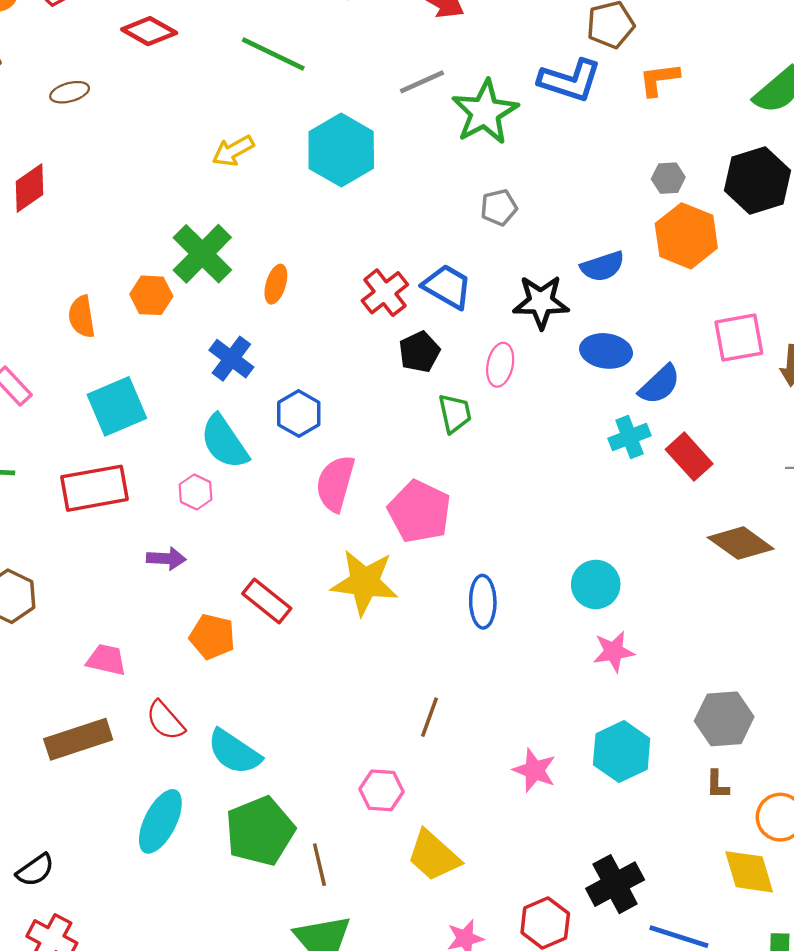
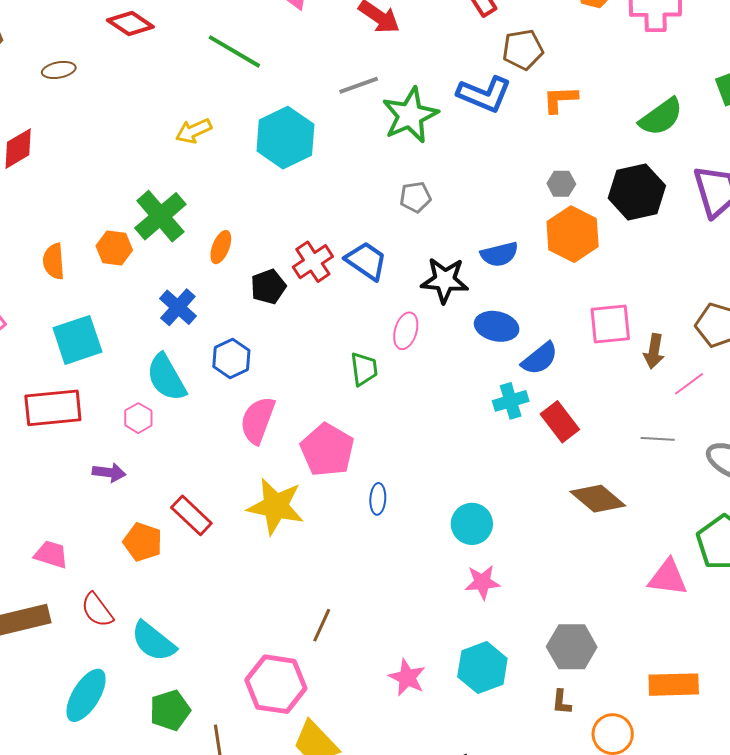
black pentagon: (419, 352) -> (268, 287), moved
blue ellipse: (483, 602) -> (378, 499), moved, size x0.7
pink hexagon: (382, 790) -> (276, 684), size x1.6
green pentagon: (260, 831) -> (170, 710), size x0.7

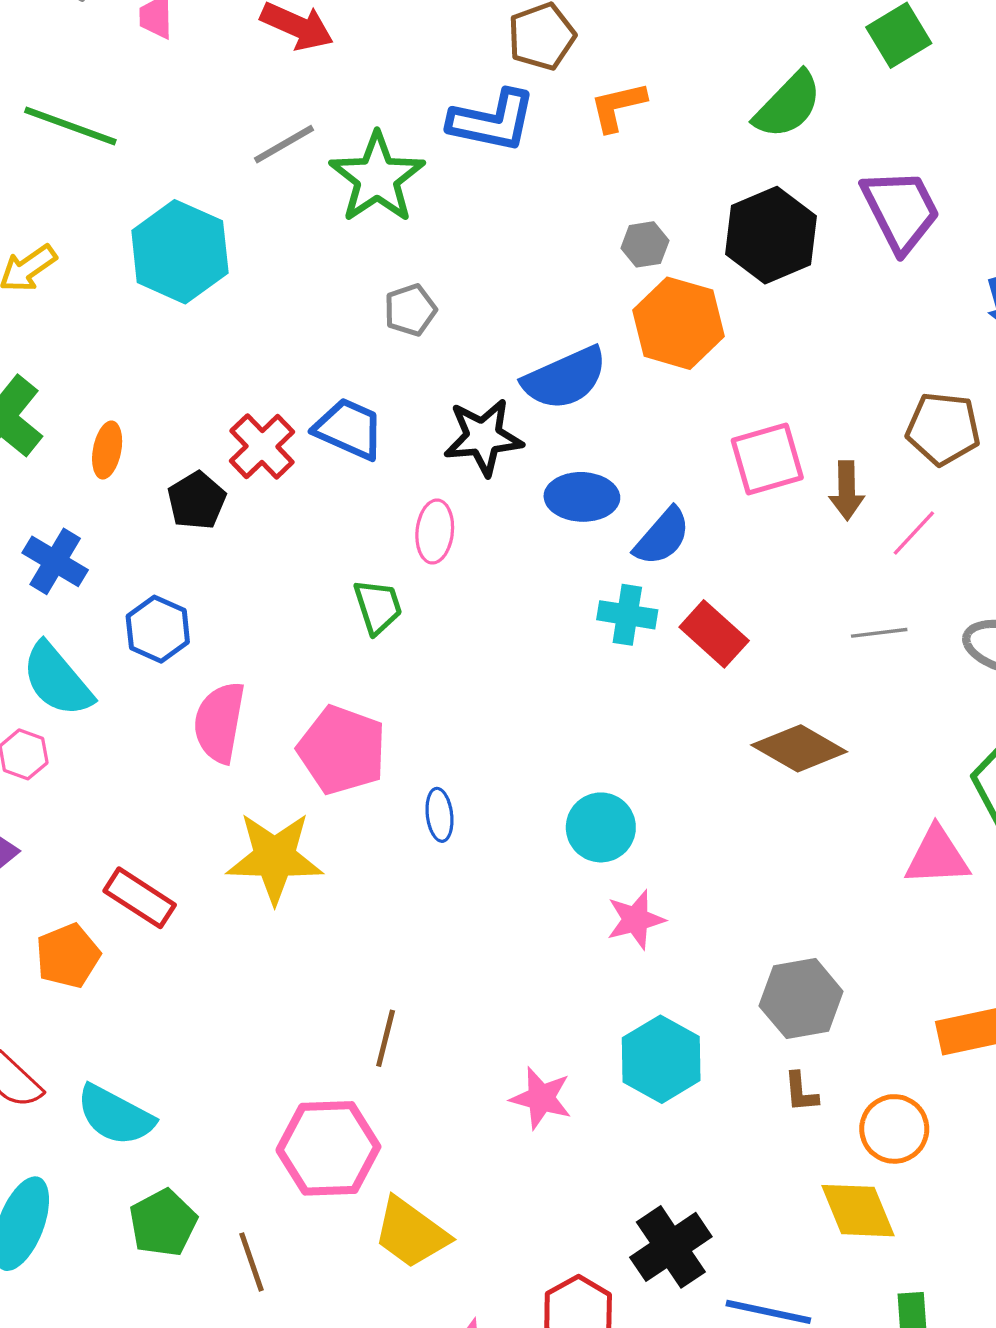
blue semicircle: (499, 254) -> (565, 378), size x1.4
cyan cross: (511, 401) -> (627, 615), turned 36
orange pentagon: (143, 542) -> (68, 956), turned -30

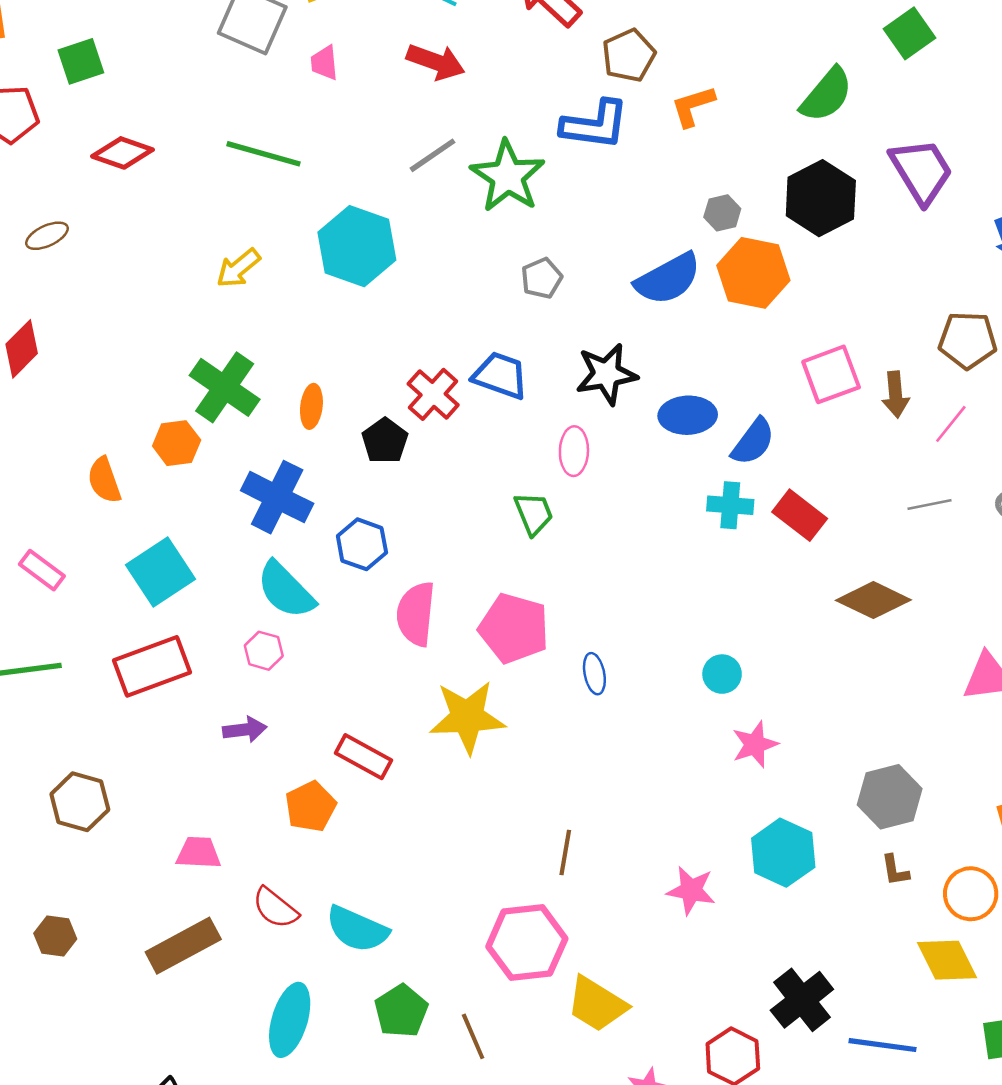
blue semicircle: (565, 378) -> (668, 279), moved
blue cross: (55, 561) -> (277, 497), size x1.4
cyan circle: (601, 827) -> (722, 674), size x0.7

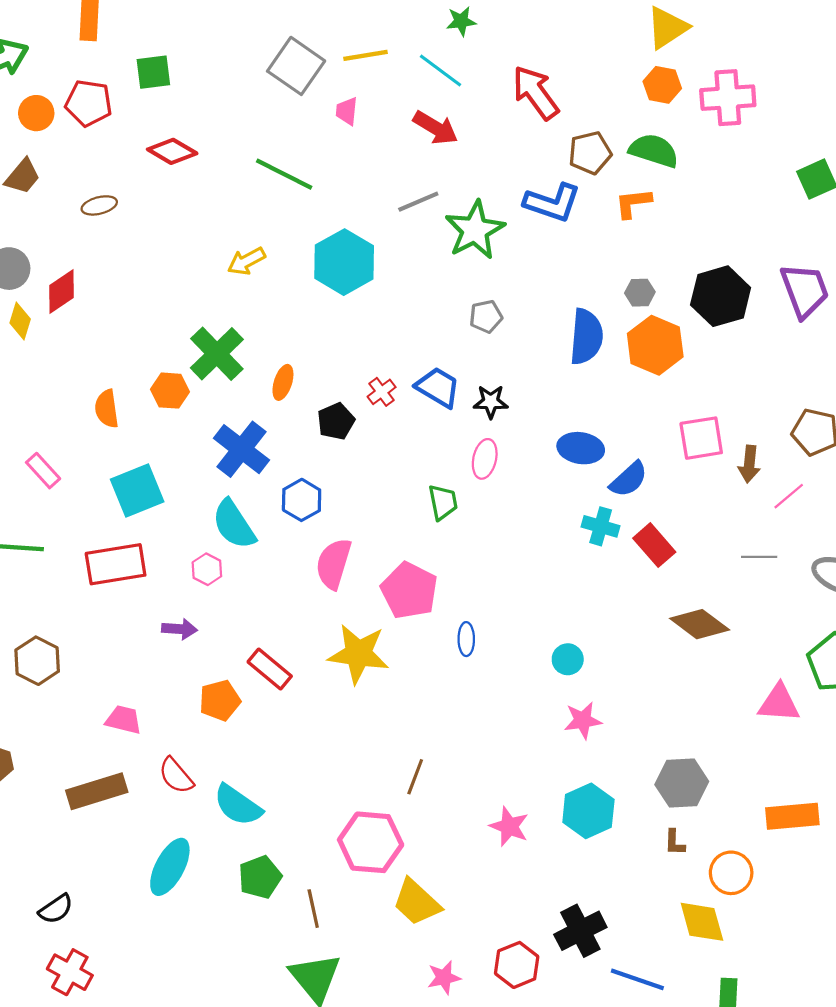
green semicircle: (827, 95) -> (654, 151), moved, turned -123
blue semicircle: (668, 279) -> (586, 337), turned -68
black star: (606, 374) -> (491, 402), moved, size x0.7
red cross: (433, 394) -> (382, 392), size x0.7

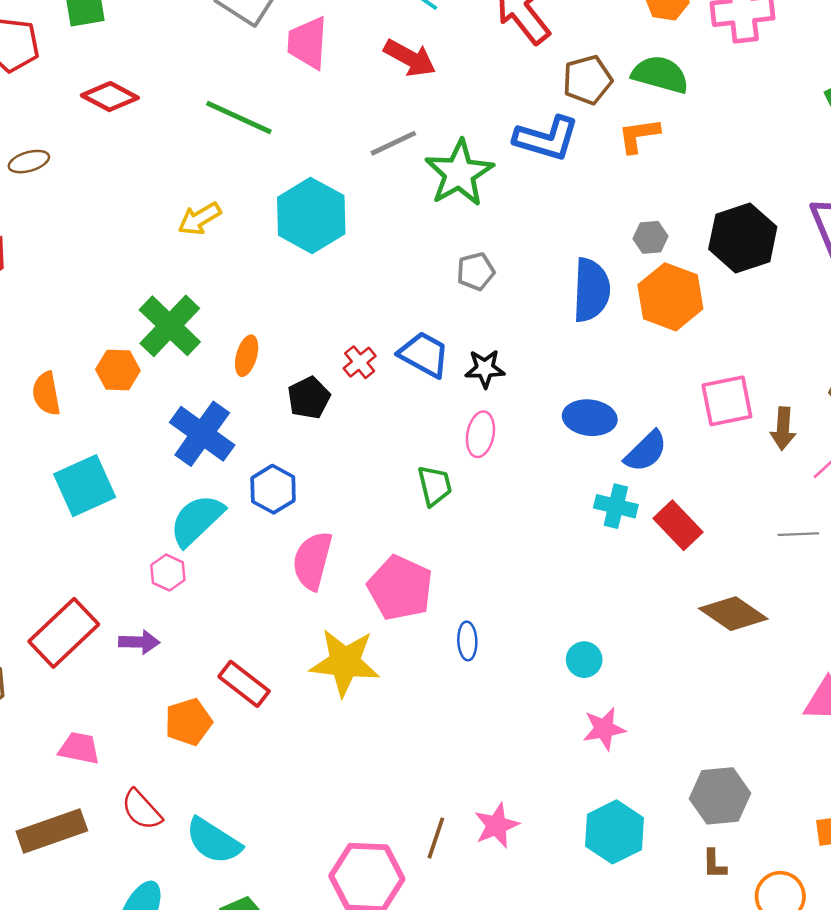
pink trapezoid: (347, 111) -> (308, 43), size x1.6
cyan semicircle: (234, 524) -> (197, 520), turned 82
red rectangle: (116, 564) -> (64, 633), moved, turned -32
brown line: (415, 777) -> (436, 838), moved
pink star: (509, 826) -> (497, 825), moved, turned 30

